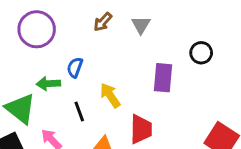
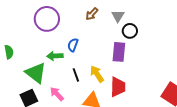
black circle: (201, 53) -> (130, 31), moved
purple rectangle: (163, 78) -> (119, 52), moved
yellow arrow: (110, 95) -> (97, 74), moved

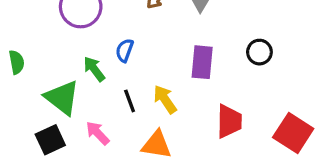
black circle: (130, 31) -> (259, 52), moved
green arrow: (55, 56) -> (94, 69), turned 56
red trapezoid: (118, 87) -> (229, 121), moved

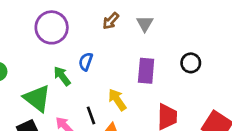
black line: (130, 101) -> (91, 115), moved

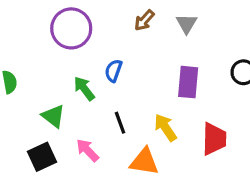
green triangle: (37, 98) -> (53, 116), size x0.7
yellow arrow: (117, 100) -> (165, 128), moved
black line: (91, 115) -> (120, 123), moved

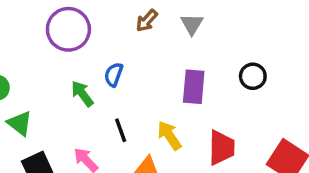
green triangle: (53, 116) -> (20, 123), moved

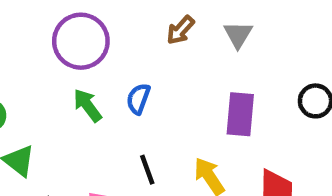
green arrow: (82, 94) -> (88, 105), moved

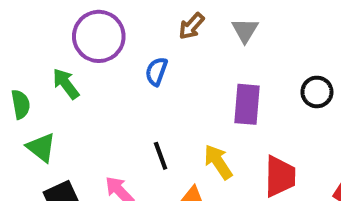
blue semicircle: (138, 99) -> (156, 71), moved
green arrow: (88, 105) -> (66, 84), moved

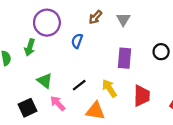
green arrow: (66, 84) -> (30, 47), turned -126
green triangle: (41, 148) -> (45, 81), moved
black line: (161, 156) -> (79, 85), turned 72

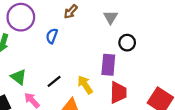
gray triangle: (123, 19) -> (111, 17), moved
black circle: (161, 52) -> (127, 43), moved
purple rectangle: (124, 58) -> (108, 65), moved

